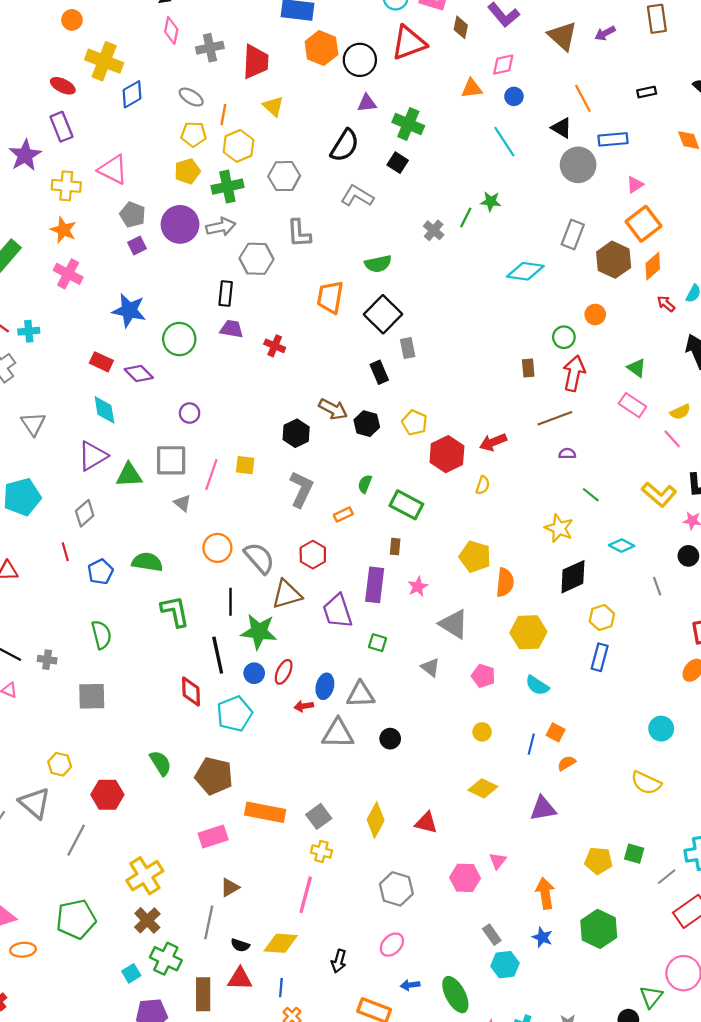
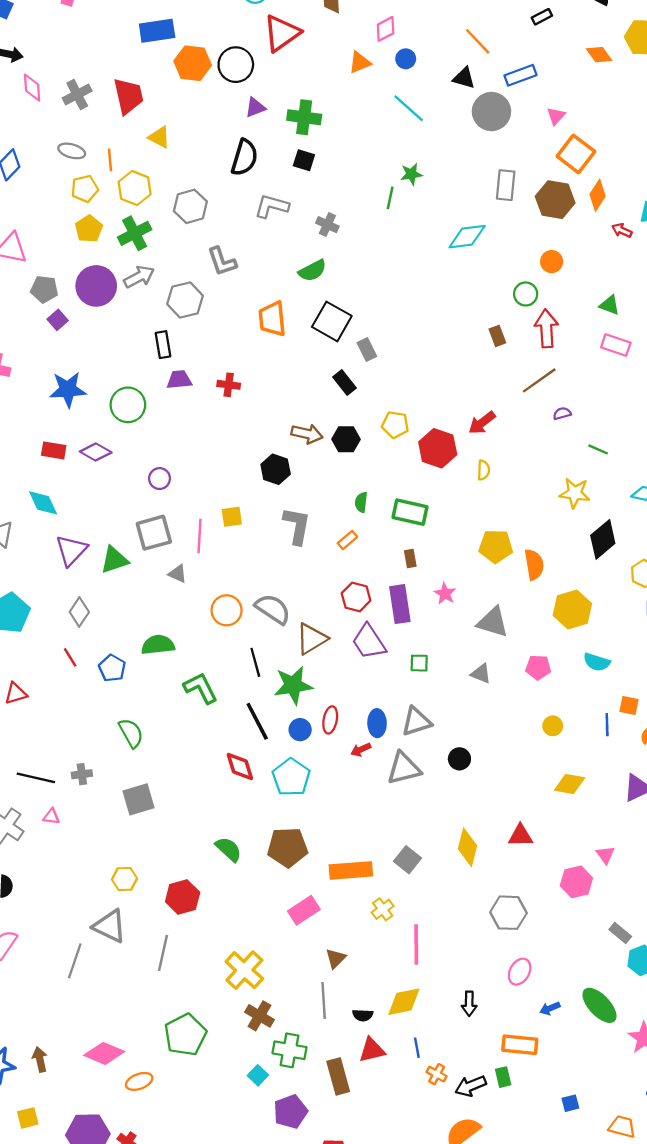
gray cross: (434, 230) -> (327, 225), moved
cyan diamond: (104, 410) -> (43, 503), moved
red hexagon: (313, 555) -> (356, 597), moved
yellow cross: (321, 851) -> (383, 909), moved, turned -36

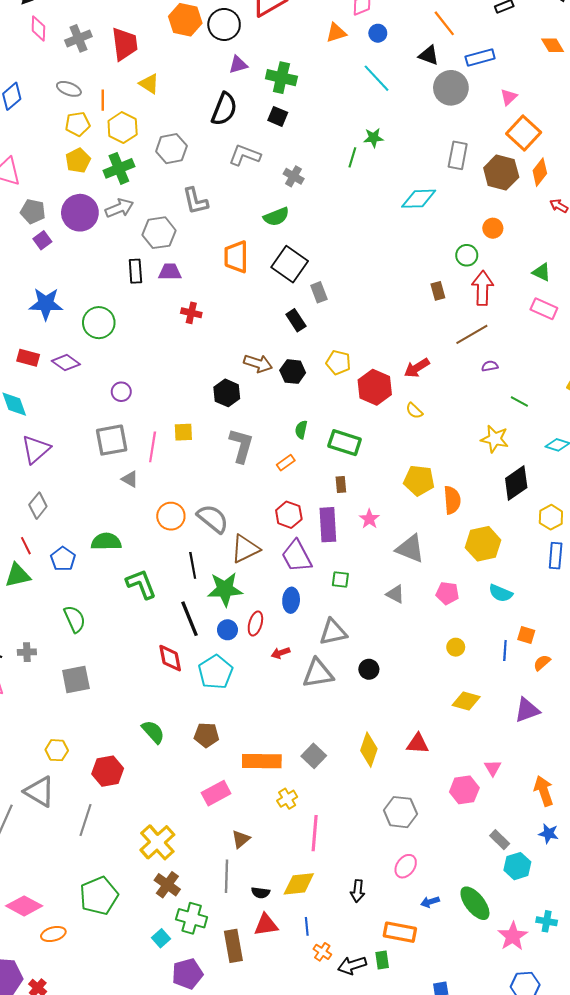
purple trapezoid: (179, 380) -> (170, 272), moved
yellow semicircle: (483, 470) -> (414, 411), turned 126
green triangle: (114, 560) -> (18, 575), moved
blue ellipse: (377, 723) -> (291, 600), moved
brown pentagon: (288, 847) -> (206, 735), size x0.7

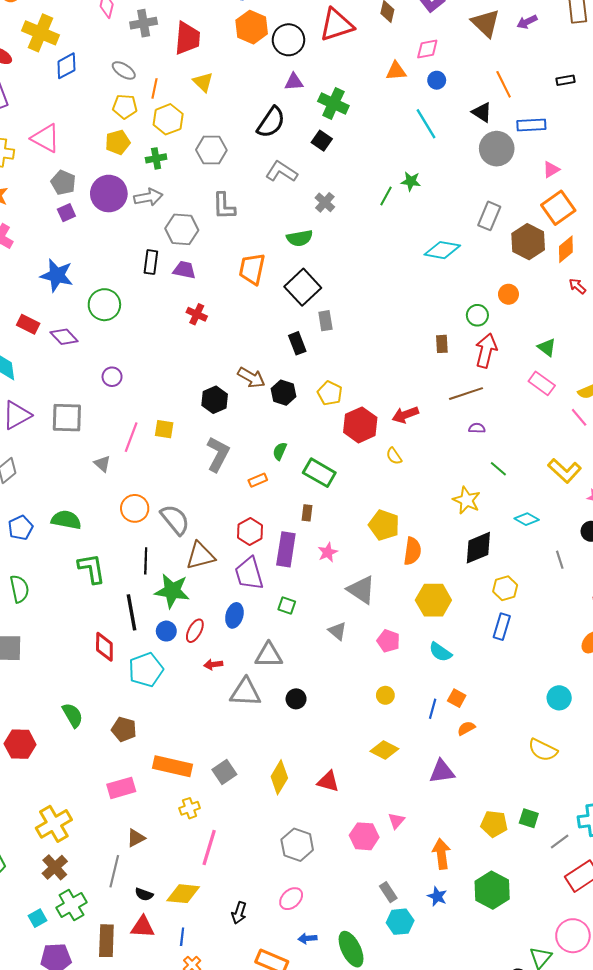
green cross: (119, 168) -> (156, 158), size x0.7
gray square: (112, 440) -> (67, 418), moved
green cross: (192, 918) -> (71, 905), turned 32

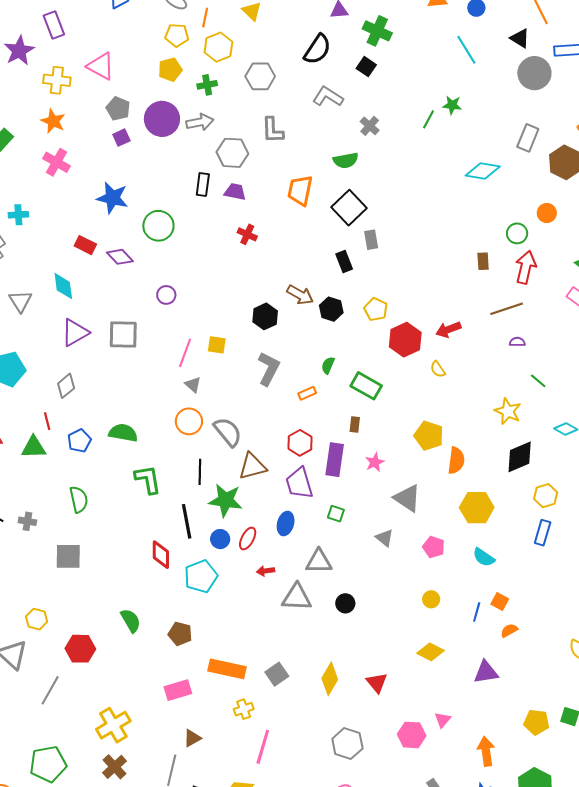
gray triangle: (102, 464) -> (193, 385), moved
red triangle: (328, 782) -> (377, 683), turned 35

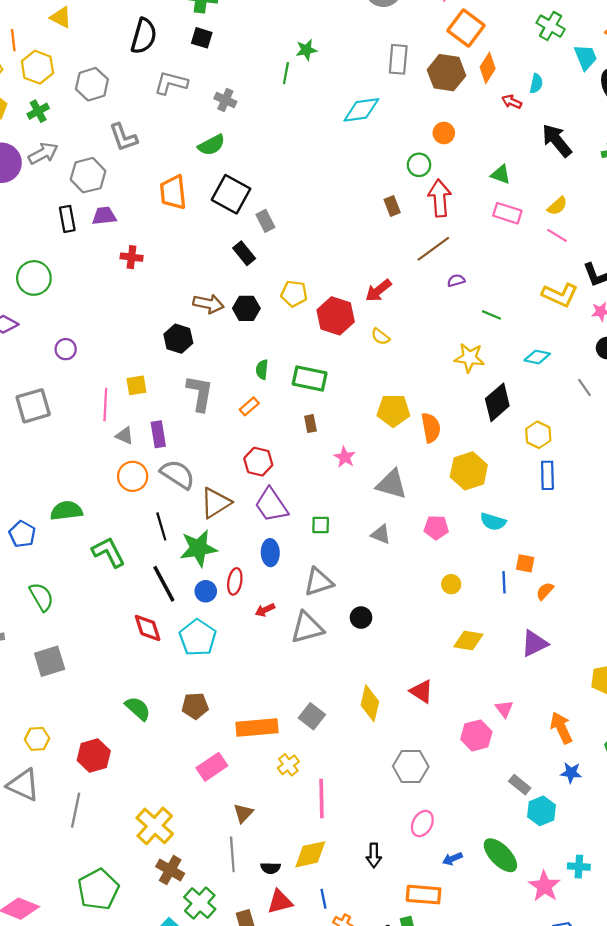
purple rectangle: (335, 460) -> (158, 434), moved, size x0.7

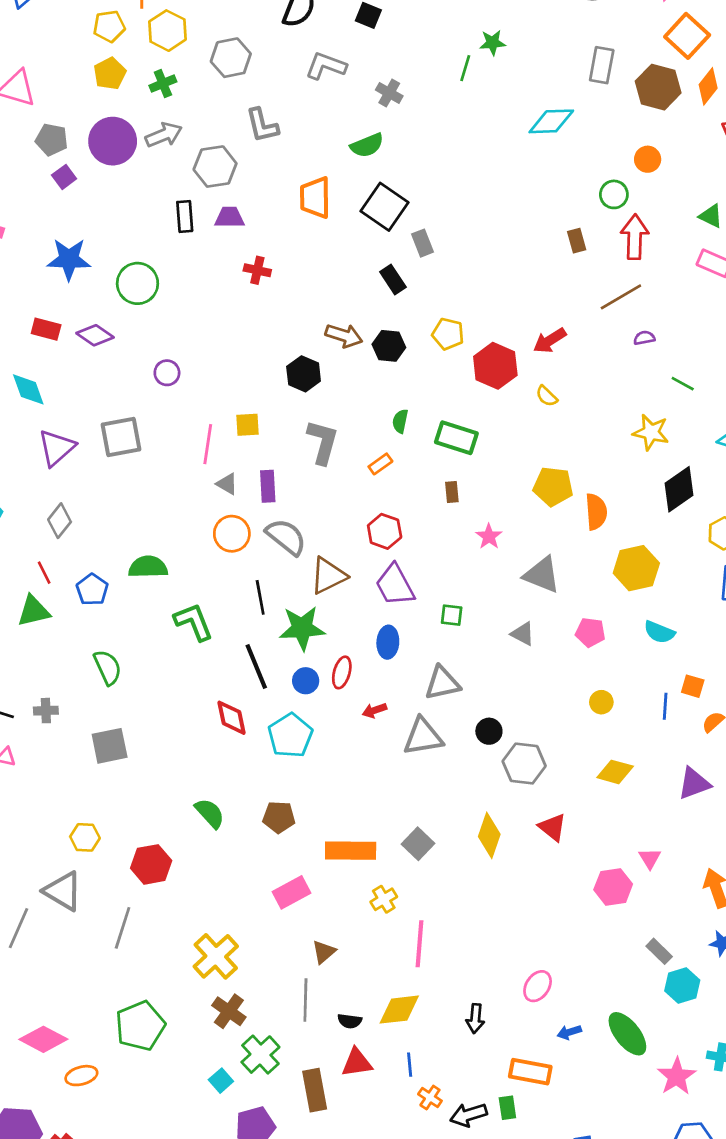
gray hexagon: (411, 766) -> (524, 764), moved

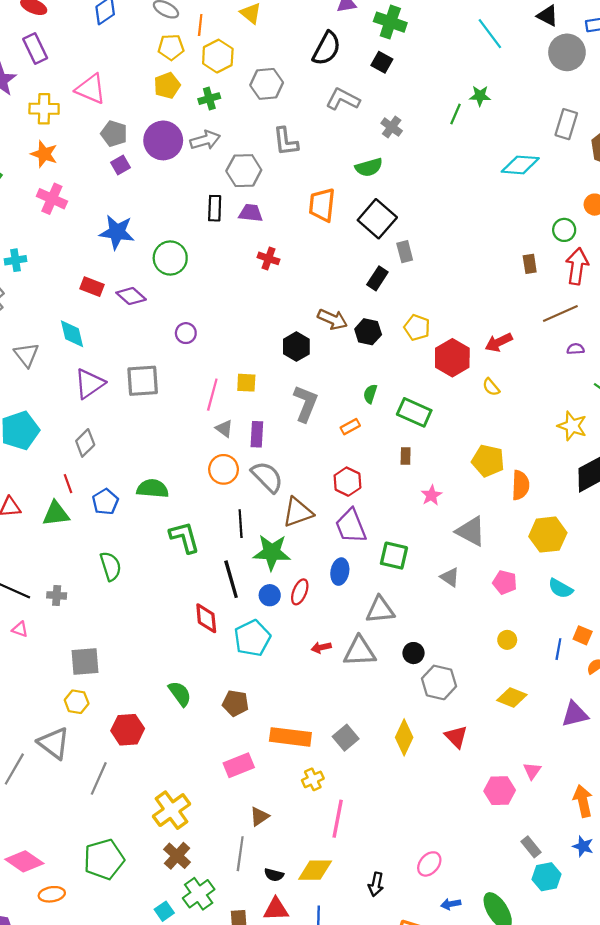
black rectangle: (393, 279) -> (377, 278), turned 60
green square: (452, 615) -> (394, 556), size x1.5
red arrow: (374, 710) -> (321, 648), moved
gray square: (110, 746) -> (85, 661), moved

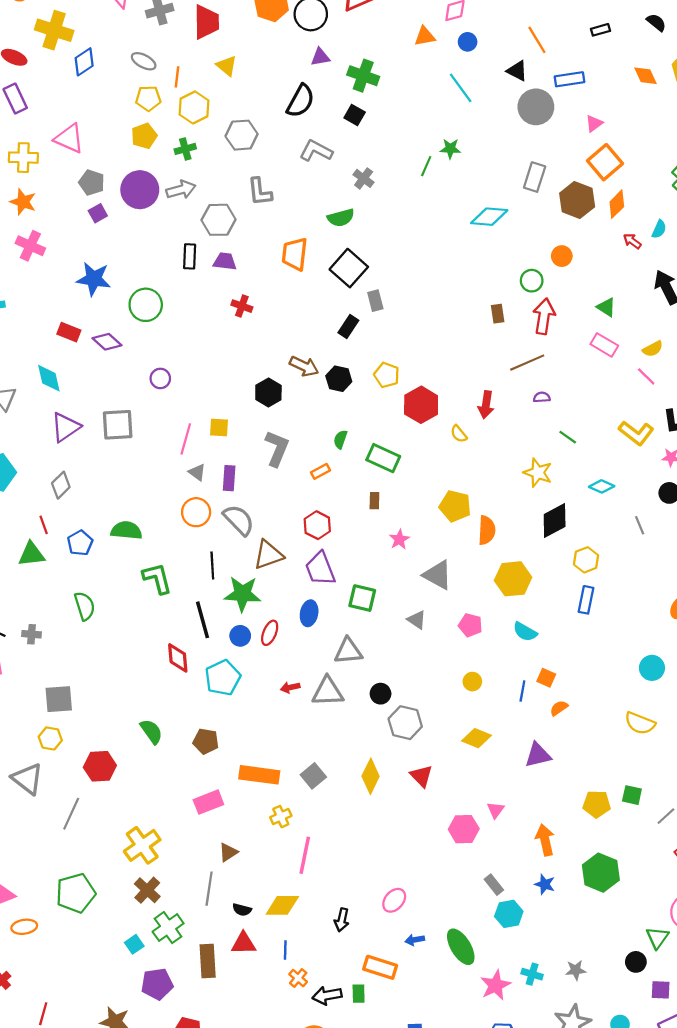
red arrow: (499, 342) -> (486, 405), moved, turned -56

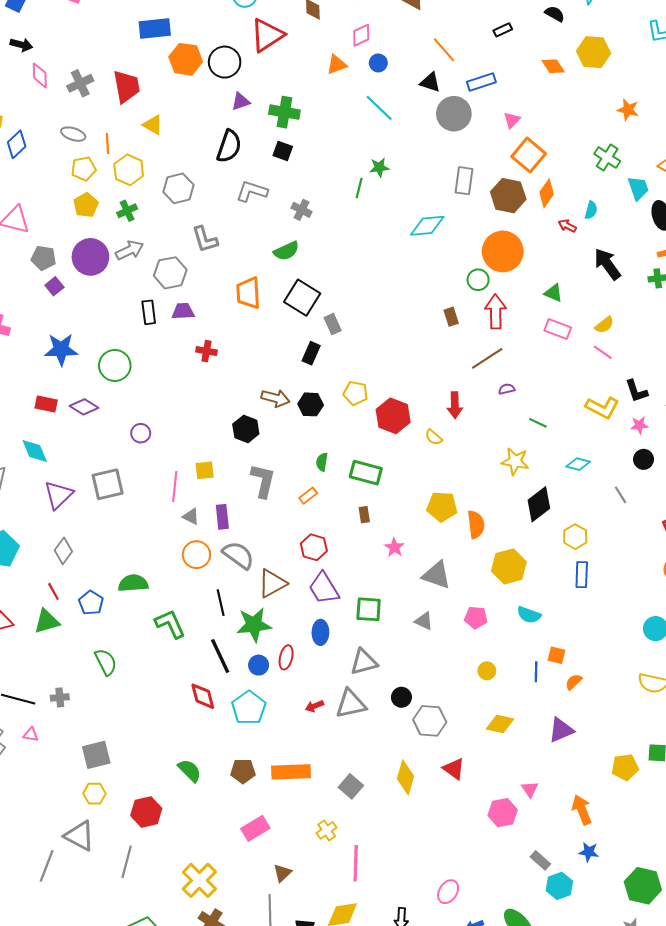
orange circle: (562, 256) -> (503, 251), size x2.0
orange rectangle: (259, 775) -> (291, 772), moved
green hexagon: (601, 873) -> (643, 886), moved

